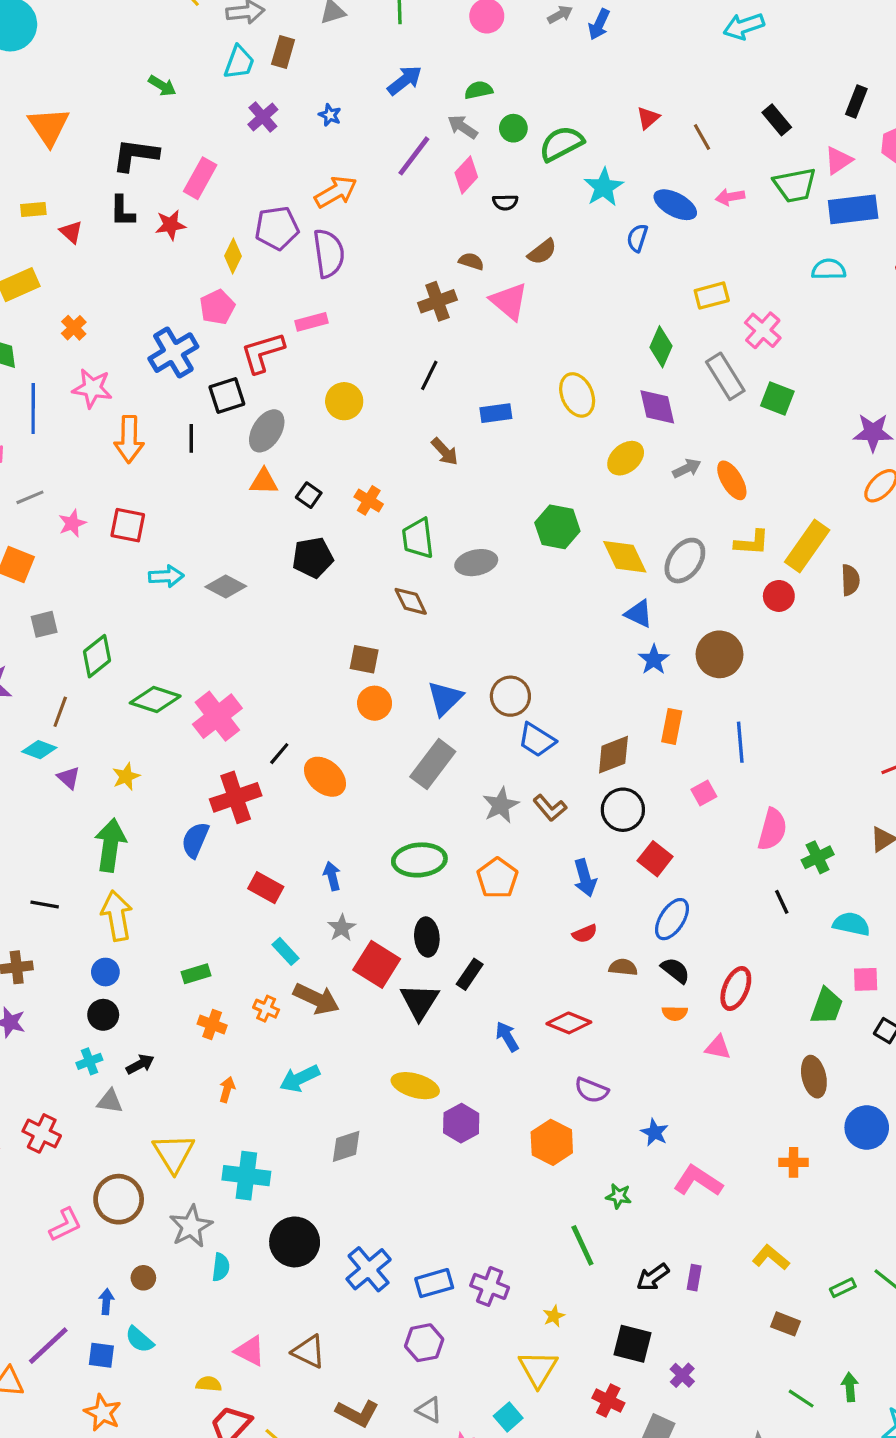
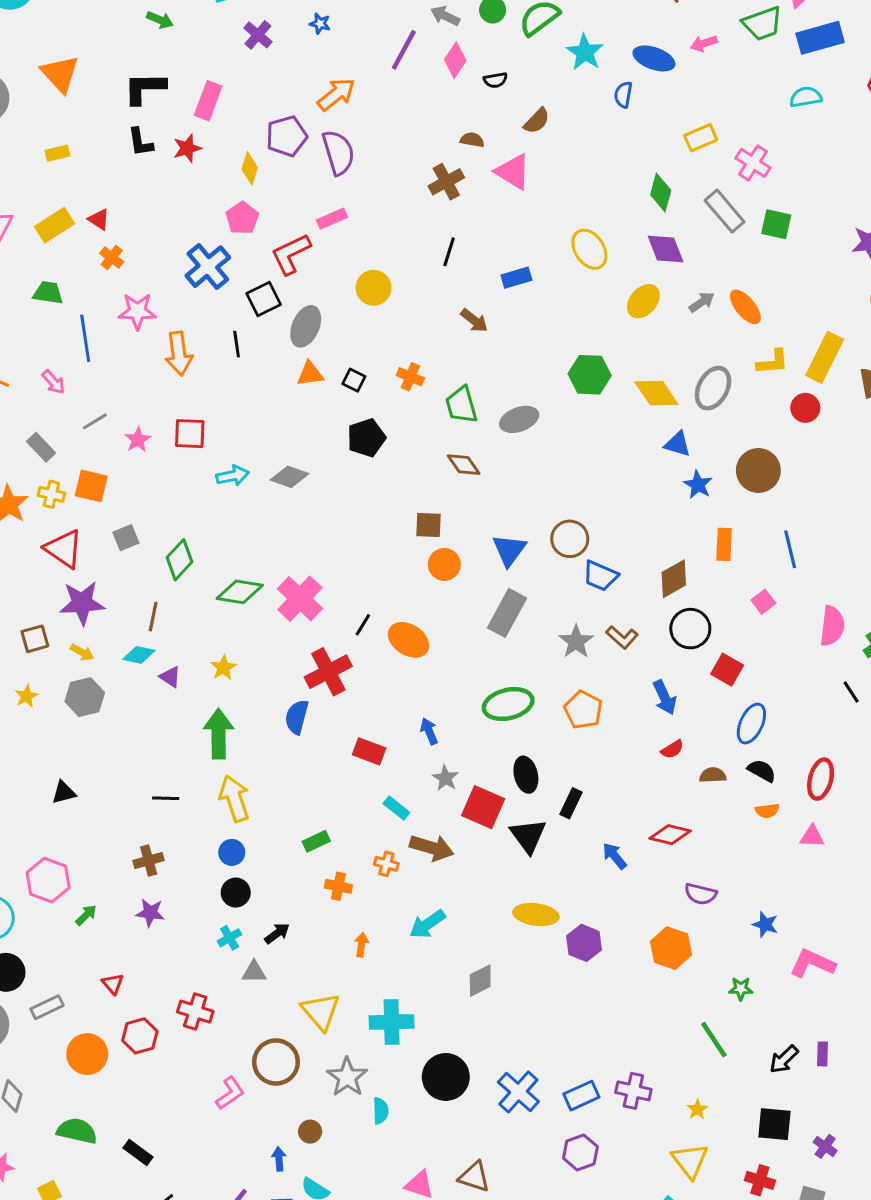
red triangle: (71, 232) -> (99, 219), moved

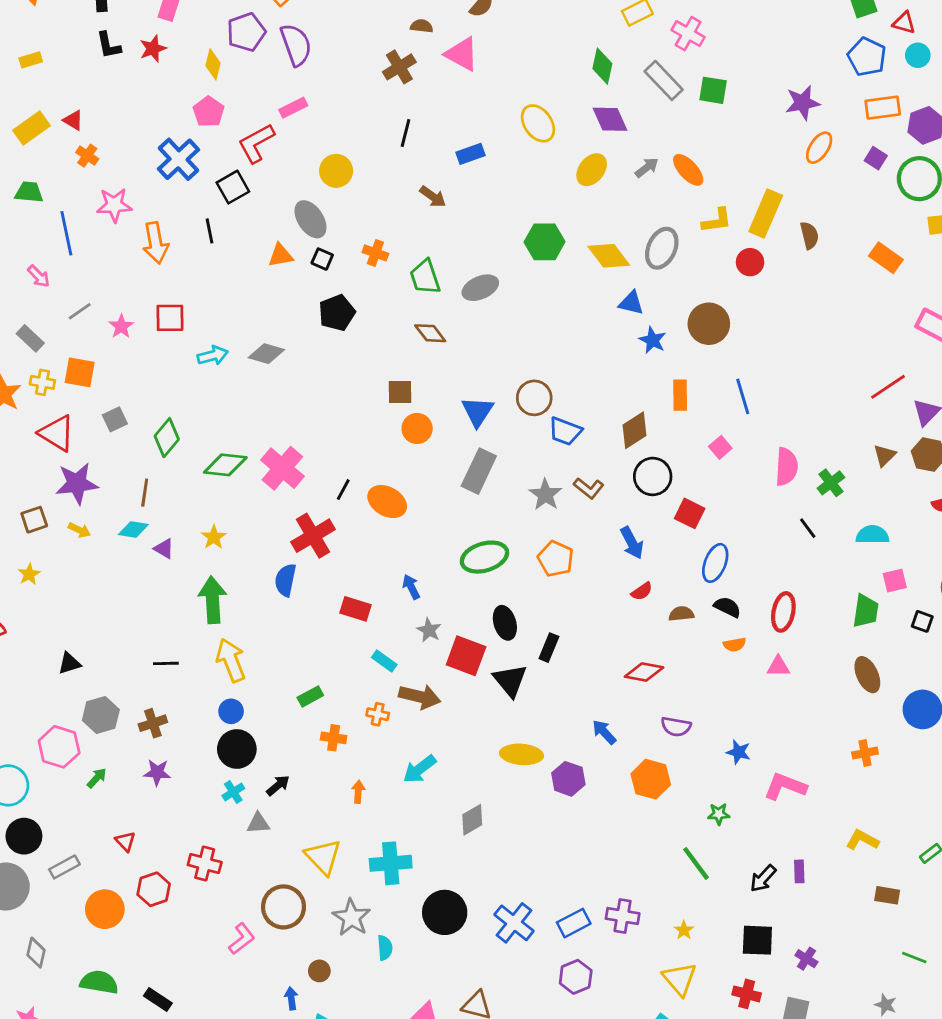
gray ellipse: (306, 326) -> (310, 219), moved, turned -54
gray hexagon: (85, 697) -> (101, 715), moved
blue arrow: (615, 856) -> (604, 732), moved
black circle: (236, 893) -> (237, 749), size x1.4

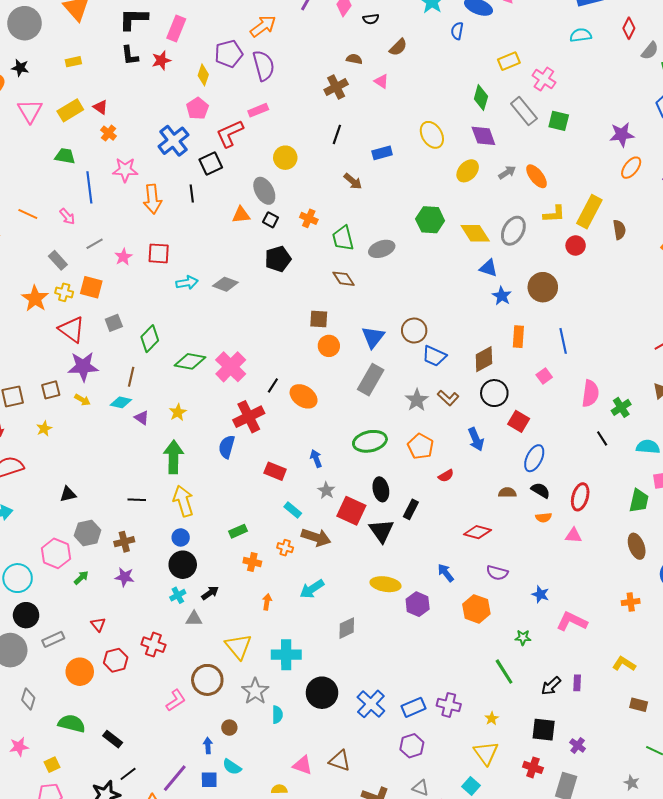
pink triangle: (462, 54) -> (381, 81), size x0.6
red semicircle: (642, 591) -> (446, 476), moved

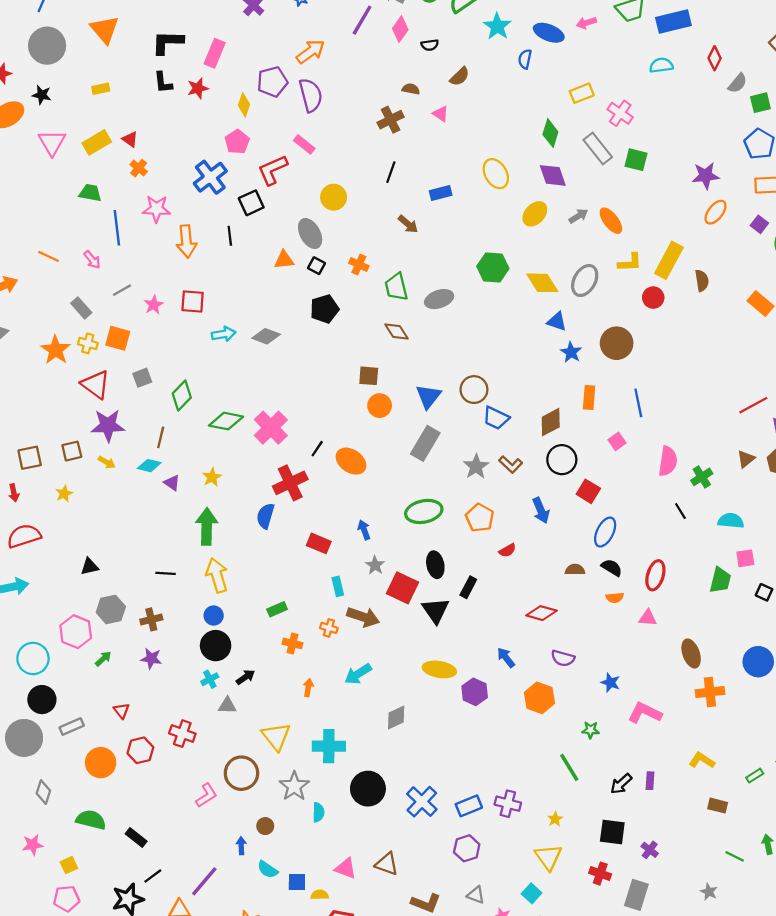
pink rectangle: (258, 110) -> (304, 144), turned 60
cyan rectangle: (293, 510) -> (338, 586), turned 36
brown ellipse: (637, 546) -> (691, 654), moved
orange cross: (631, 602) -> (710, 692), size x1.4
blue square: (209, 780) -> (297, 882), moved

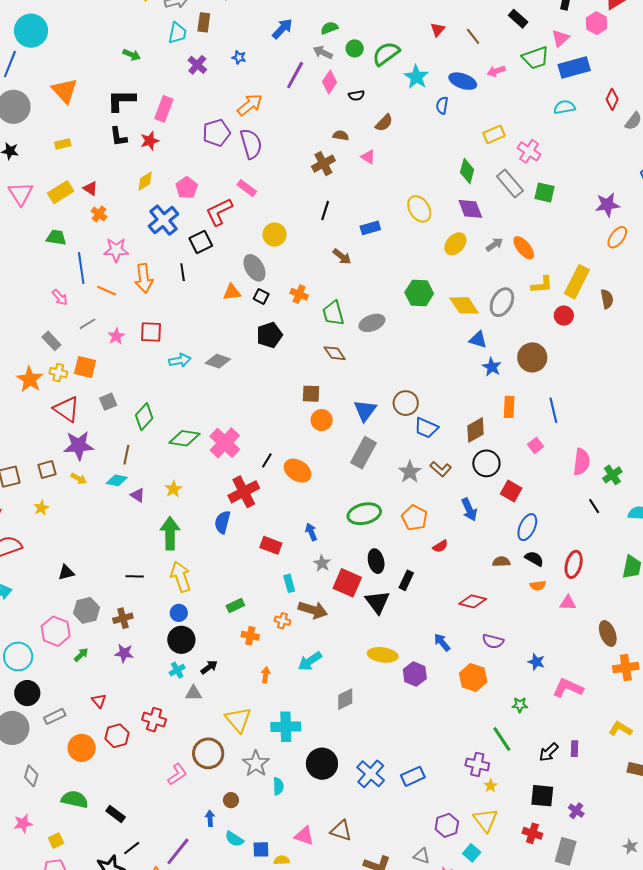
yellow diamond: (244, 105) -> (145, 181), moved, turned 40
orange line: (49, 256) -> (107, 291), moved
purple cross: (508, 804) -> (477, 764), moved
purple hexagon: (467, 848) -> (447, 825), moved

